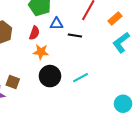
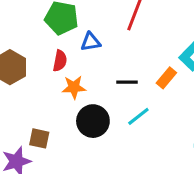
orange rectangle: (115, 18) -> (166, 78), moved
black line: (75, 35) -> (127, 82), moved

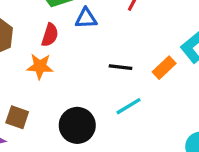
orange star: (74, 87) -> (40, 66), moved
black circle: (93, 121) -> (77, 125), moved

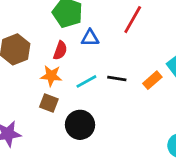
cyan line: (129, 106) -> (86, 81), moved
brown square: (17, 117) -> (49, 103), moved

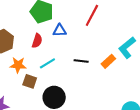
orange star: (51, 76) -> (18, 65), moved
cyan line: (86, 81) -> (47, 63), moved

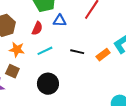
brown square: (30, 81) -> (12, 71), moved

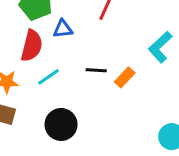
red semicircle: (37, 28) -> (32, 46), size x1.5
orange rectangle: (103, 55) -> (125, 77), moved

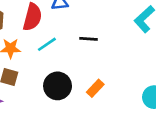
orange rectangle: (125, 77) -> (95, 88), moved

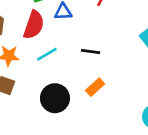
orange rectangle: (95, 88) -> (95, 87), moved

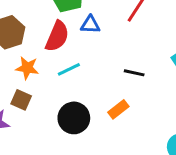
black line: (91, 51) -> (134, 73), moved

